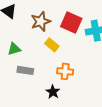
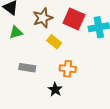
green triangle: (14, 49) -> (16, 32), moved

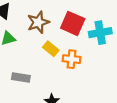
orange cross: (68, 69) -> (72, 59), moved

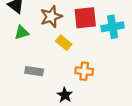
red square: (73, 23) -> (85, 18), turned -30
orange cross: (72, 59) -> (84, 71), moved

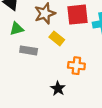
gray rectangle: (34, 71) -> (29, 50), moved

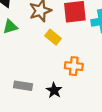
gray rectangle: (29, 50) -> (23, 86), moved

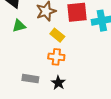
orange cross: (74, 66) -> (56, 57), moved

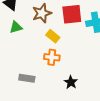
black star: (58, 83) -> (71, 82), moved

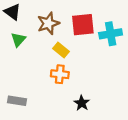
green triangle: (16, 27) -> (18, 40), turned -32
gray rectangle: (27, 78) -> (17, 101), moved

